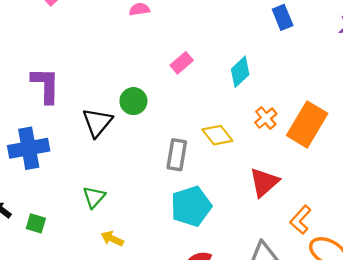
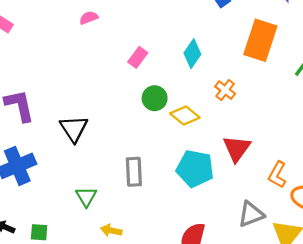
green circle: (133, 101) -> (155, 98), moved
orange rectangle: (307, 124) -> (260, 40), moved
gray rectangle: (177, 155) -> (134, 172), moved
cyan pentagon: (191, 206) -> (195, 169), moved, turned -30

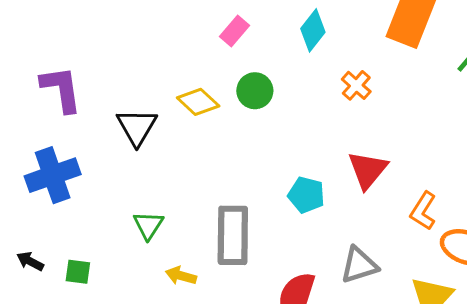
yellow diamond: (185, 115) -> (198, 102), moved
cyan pentagon: (195, 169) -> (306, 195), size x0.7
gray rectangle: (134, 172) -> (233, 235), moved, size x1.4
gray triangle: (251, 214) -> (359, 265), moved

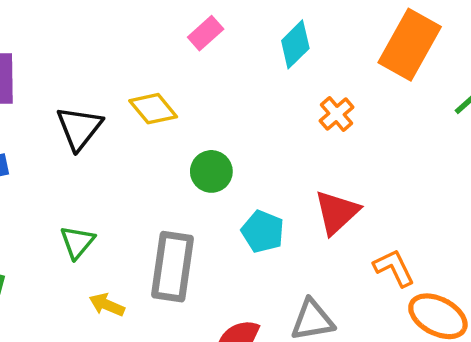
green circle: (255, 91) -> (211, 171), moved
orange L-shape: (423, 211) -> (394, 268), turned 114

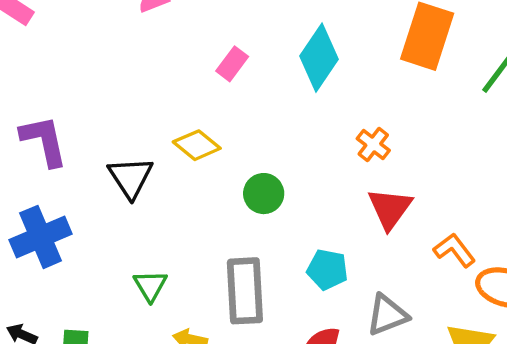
cyan diamond: (295, 44) -> (319, 58), size x1.4
orange cross: (337, 114) -> (373, 145), moved
cyan pentagon: (263, 232) -> (327, 270), moved

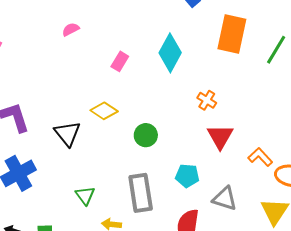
gray triangle: (387, 315) -> (225, 199), turned 44

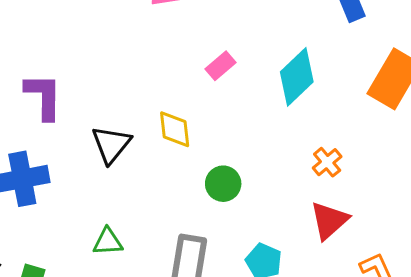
yellow diamond: (104, 111) -> (175, 129), turned 32
green triangle: (85, 195) -> (108, 242), turned 45

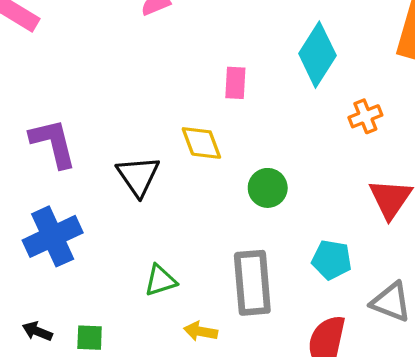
pink rectangle: (221, 66) -> (235, 83), moved, turned -32
orange cross: (327, 162) -> (365, 116), moved, turned 32

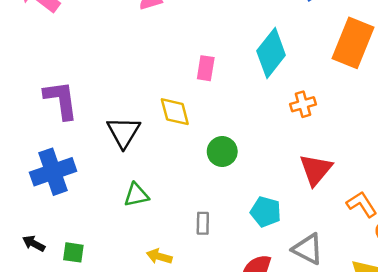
green triangle: (160, 280) -> (136, 195), moved
gray rectangle: (252, 283) -> (203, 223), size x0.5

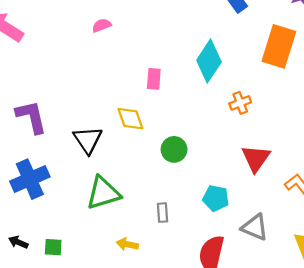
green triangle: (136, 195) -> (103, 193), size x1.6

